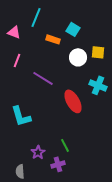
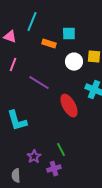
cyan square: (73, 29) -> (69, 34), turned -32

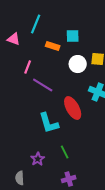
pink line: (13, 65) -> (28, 67), moved
cyan L-shape: (17, 121) -> (49, 123), moved
purple cross: (54, 169) -> (69, 179), moved

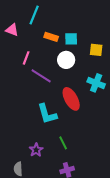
cyan square: (73, 36) -> (71, 39), moved
white circle: (78, 64) -> (66, 60), moved

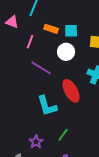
pink line: (26, 58) -> (30, 42), moved
green line: (63, 143) -> (63, 135), turned 64

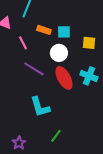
pink line: (30, 42) -> (23, 43), turned -48
red ellipse: (71, 91) -> (64, 78), moved
purple star: (36, 142) -> (19, 143), moved

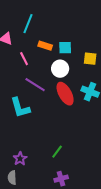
cyan L-shape: (40, 107) -> (20, 108), moved

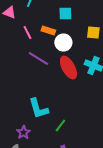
orange rectangle: (45, 46) -> (48, 30), moved
cyan square: (65, 48) -> (65, 13), moved
cyan L-shape: (20, 108) -> (38, 108), moved

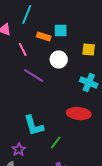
orange rectangle: (48, 30) -> (44, 36), moved
red ellipse: (68, 67) -> (79, 114), moved, turned -55

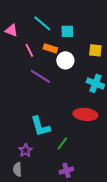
cyan line: (27, 14) -> (42, 23), moved, turned -72
orange rectangle: (44, 36) -> (50, 48), moved

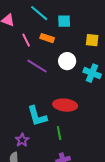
white circle: (65, 60) -> (67, 61), moved
red ellipse: (85, 114) -> (65, 105), moved
green line: (62, 143) -> (59, 133), turned -48

